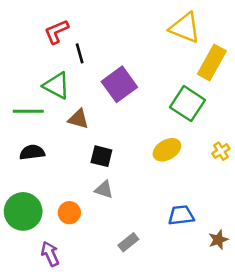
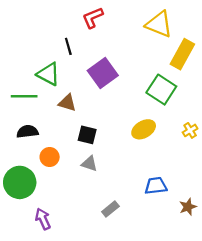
red L-shape: (56, 32) -> (93, 18), moved
orange circle: (69, 213) -> (50, 157), moved

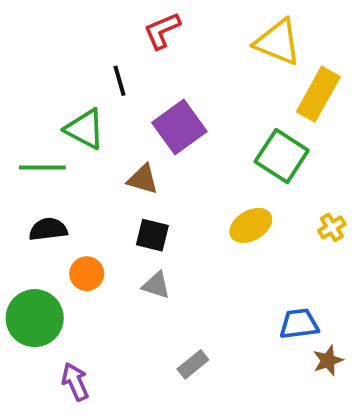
brown triangle: (67, 103) -> (143, 179), moved
blue trapezoid: (156, 186) -> (299, 324), moved

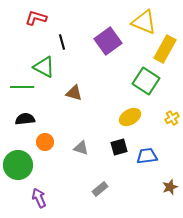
red L-shape: (162, 31) -> (36, 18), moved, turned 40
purple square: (179, 127) -> (108, 41), moved
black square: (152, 235) -> (119, 147), moved, turned -30
blue trapezoid: (299, 324) -> (147, 156), moved

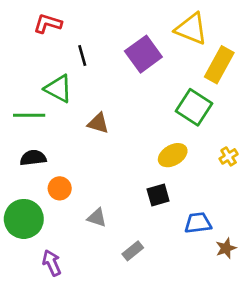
gray triangle: (81, 148) -> (97, 218), moved
blue trapezoid: (147, 156) -> (198, 223), moved

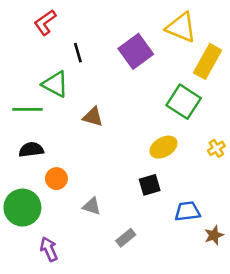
red L-shape: (48, 24) -> (45, 22), turned -52

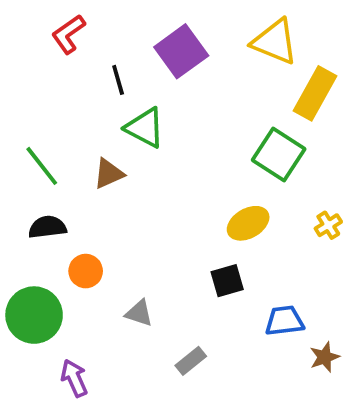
purple square: (136, 51) -> (181, 51), moved
green triangle: (55, 84) -> (145, 128), moved
green line: (27, 109) -> (42, 166), turned 52
brown triangle: (93, 117) -> (109, 174), moved, turned -40

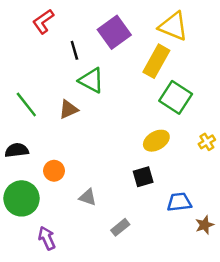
yellow rectangle: (315, 93) -> (156, 61), moved
black semicircle: (47, 227) -> (17, 150), moved

